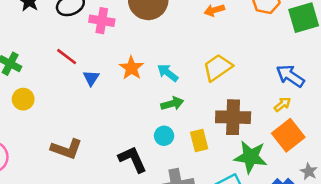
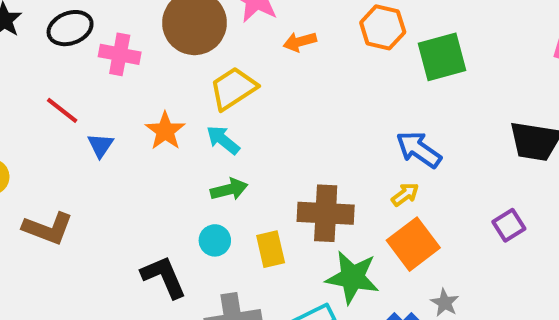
yellow trapezoid: (218, 68) -> (233, 88), moved
brown L-shape: (66, 149) -> (48, 228), moved

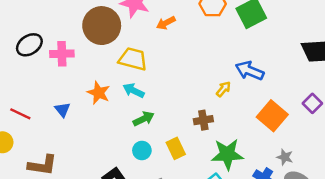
yellow trapezoid: (233, 88) -> (133, 59), turned 60
red line: (62, 110) -> (20, 114), moved
yellow arrow: (405, 194) -> (223, 89), moved
brown cross: (326, 213) -> (203, 120), size x0.6
orange square: (413, 244) -> (272, 116), moved

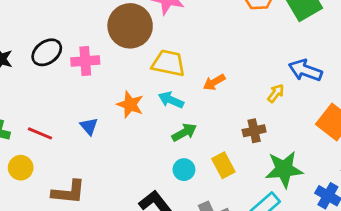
orange arrow: (166, 23) -> (214, 82), moved

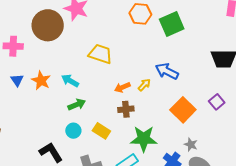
yellow trapezoid: (168, 63) -> (100, 54), moved
orange arrow: (214, 82) -> (122, 87), moved
blue triangle: (89, 126) -> (17, 80), moved
yellow rectangle: (223, 165) -> (101, 131), turned -36

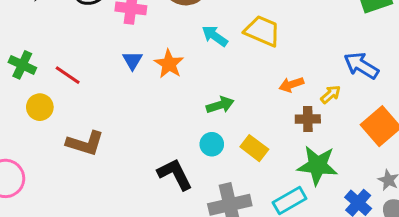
cyan arrow: (70, 81) -> (215, 36), moved
yellow arrow: (144, 85) -> (331, 94), moved
brown cross: (126, 109) -> (308, 119), moved

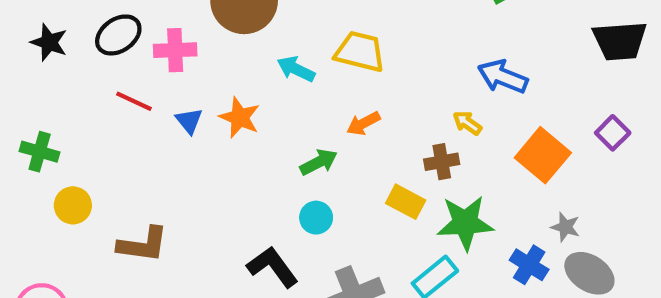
red line: (68, 75) -> (134, 101), moved
orange arrow: (291, 85) -> (363, 123), moved
yellow arrow: (331, 94) -> (467, 123), turned -95
yellow rectangle: (254, 148) -> (406, 202), moved

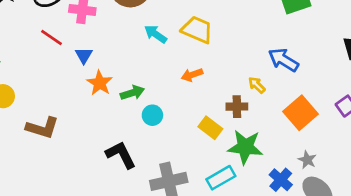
orange star: (240, 118) -> (100, 83), moved
green arrow: (319, 162) -> (132, 93), moved
cyan circle: (316, 218) -> (152, 115), moved

